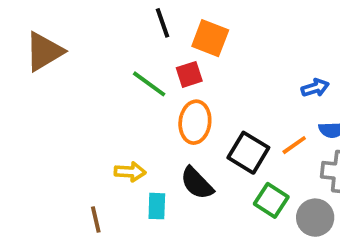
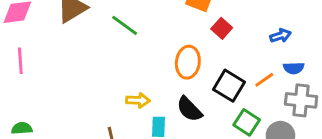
red square: (189, 74) -> (222, 28), moved, turned -30
green line: (149, 84) -> (125, 25), moved

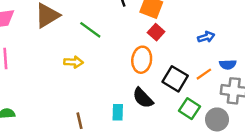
red square: (222, 28) -> (156, 32), moved
blue arrow: (280, 36) -> (206, 37), moved
yellow arrow: (138, 100) -> (74, 62), moved

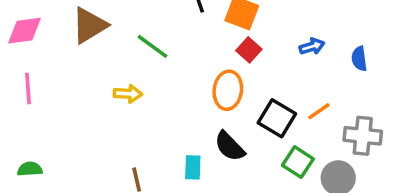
blue arrow: (206, 37) -> (312, 46), moved
blue semicircle: (228, 64) -> (359, 59), moved, turned 84

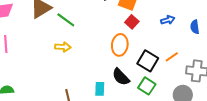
green line: (152, 46) -> (66, 20), moved
green square: (298, 162) -> (147, 86), moved

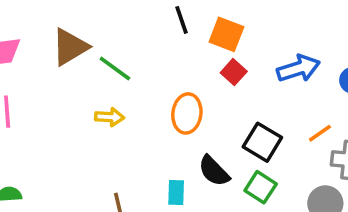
blue arrow: (168, 20) -> (298, 68), size x1.6
orange ellipse: (120, 45) -> (187, 113), moved
orange line: (172, 57) -> (320, 133), moved

